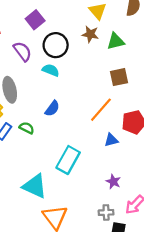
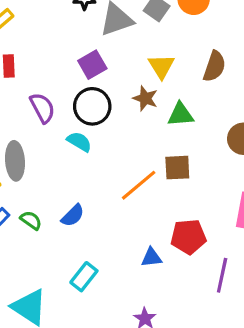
purple square: (35, 20) -> (92, 65), moved
blue semicircle: (52, 108) -> (73, 216), moved
orange line: (101, 110) -> (139, 185), moved
cyan rectangle: (68, 160) -> (84, 277), size x0.7

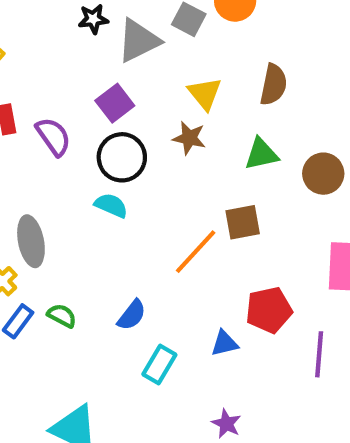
purple semicircle: (42, 108) -> (53, 137), moved
green triangle: (181, 115) -> (261, 154), moved
blue semicircle: (73, 216) -> (132, 315), moved
cyan rectangle: (84, 277) -> (159, 364), moved

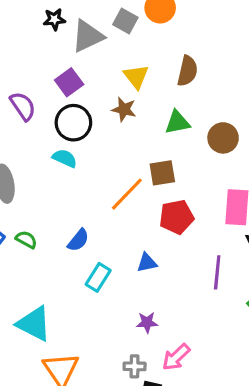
red pentagon: (269, 310) -> (177, 217), moved
purple star: (226, 424) -> (147, 322), turned -30

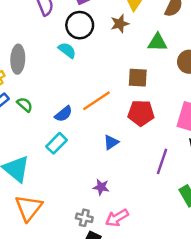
brown star: (124, 109) -> (120, 24), turned 30
orange line: (127, 194) -> (96, 101), moved
blue triangle: (147, 263) -> (111, 142), turned -35
cyan rectangle: (98, 277) -> (57, 143), moved

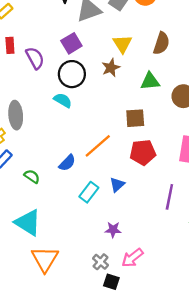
green semicircle: (25, 105) -> (32, 176), moved
cyan rectangle: (57, 143) -> (89, 192), moved
gray cross: (84, 218) -> (101, 262), turned 35

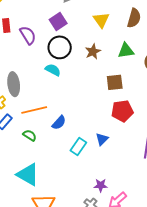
brown star: (111, 68) -> (93, 52), moved
orange line: (98, 146) -> (34, 110), moved, turned 30
purple star: (113, 230) -> (101, 185), moved

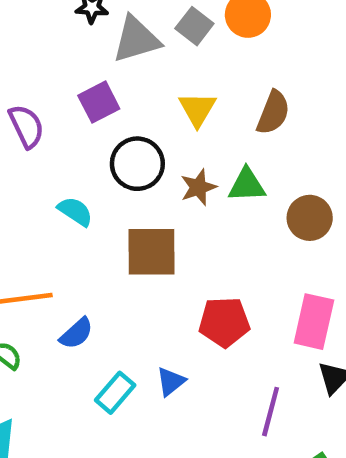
black circle: (60, 47) -> (137, 164), moved
brown star: (93, 52) -> (198, 187), moved
brown square: (115, 82) -> (152, 252), moved, size x1.4

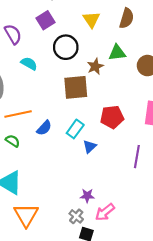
brown star: (198, 187) -> (95, 66), moved
cyan semicircle: (75, 211) -> (29, 63), moved
cyan rectangle: (115, 393) -> (75, 129), moved

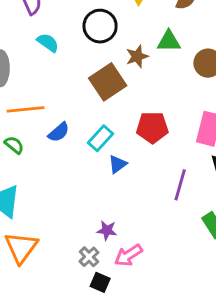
brown square: (76, 87) -> (108, 82), turned -35

